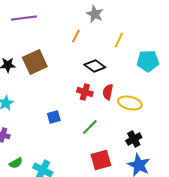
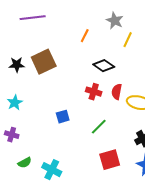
gray star: (95, 14) -> (115, 21), moved

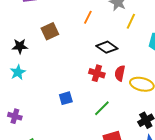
brown square: (44, 62) -> (50, 31), moved, size x0.7
cyan star: (15, 103) -> (18, 72), moved

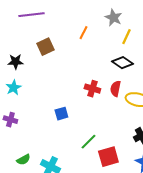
black diamond: (107, 47) -> (122, 63), moved
green line: (102, 108) -> (88, 142), moved
purple cross: (15, 116) -> (10, 120), moved

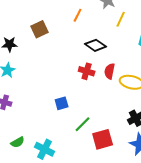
black diamond: (122, 63) -> (96, 45), moved
blue square: (61, 114) -> (62, 103), moved

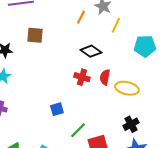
orange line: (78, 15) -> (81, 17), moved
brown square: (40, 29) -> (35, 35), turned 30

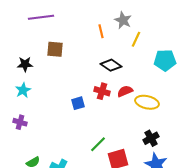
orange line: (81, 17) -> (101, 31), turned -40
red semicircle: (105, 77) -> (125, 91), turned 56
blue square: (57, 109) -> (78, 103), moved

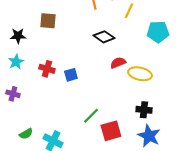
red cross: (102, 91) -> (47, 69), moved
black cross: (151, 138) -> (144, 110), turned 35

